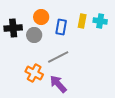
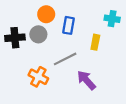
yellow rectangle: (82, 21) -> (95, 42), moved
black cross: (13, 28) -> (15, 38), moved
purple arrow: (58, 84) -> (86, 80), moved

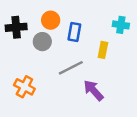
black cross: (15, 38) -> (16, 27), moved
orange cross: (38, 77) -> (24, 87), moved

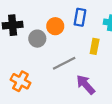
orange circle: (51, 20) -> (55, 26), moved
blue rectangle: (74, 32) -> (80, 17), moved

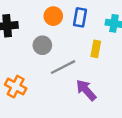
orange circle: (55, 26) -> (53, 16), moved
gray circle: (37, 39) -> (42, 45), moved

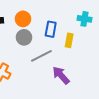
orange circle: (53, 16) -> (23, 19), moved
blue rectangle: (80, 17) -> (51, 29), moved

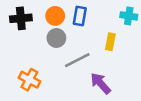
blue rectangle: (51, 29) -> (80, 16), moved

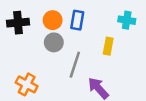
gray line: (77, 60) -> (75, 65), turned -45

